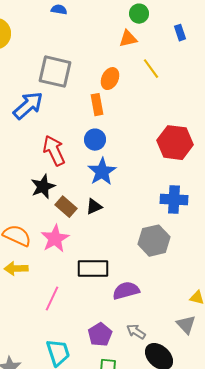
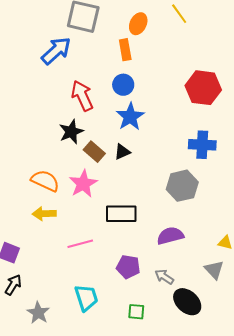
purple semicircle: (126, 291) -> (170, 236), moved
pink line: (52, 299) -> (80, 244), turned 50
purple pentagon: (100, 335) -> (128, 267), moved, turned -30

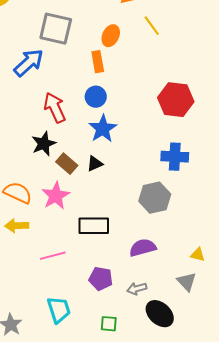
gray arrow: (164, 277) -> (137, 289), turned -48

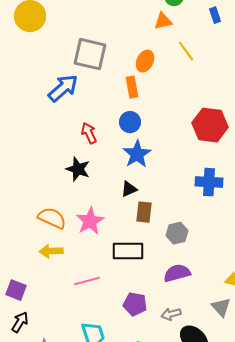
red arrow: (55, 108) -> (89, 133), size x0.7
black star: (44, 144) -> (78, 169), turned -30
brown rectangle: (67, 164) -> (144, 212), moved, turned 55
gray hexagon: (155, 198) -> (177, 233), moved, size x0.7

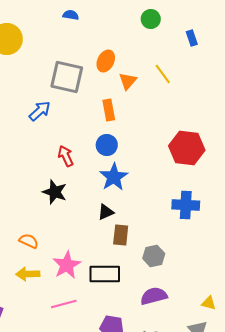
orange triangle: (163, 21) -> (128, 81), moved, turned -36
orange ellipse: (145, 61) -> (106, 61), moved
blue arrow: (63, 88) -> (40, 111), size x0.7
orange semicircle: (52, 218) -> (29, 241), size x0.7
pink star: (90, 221) -> (67, 265), moved

